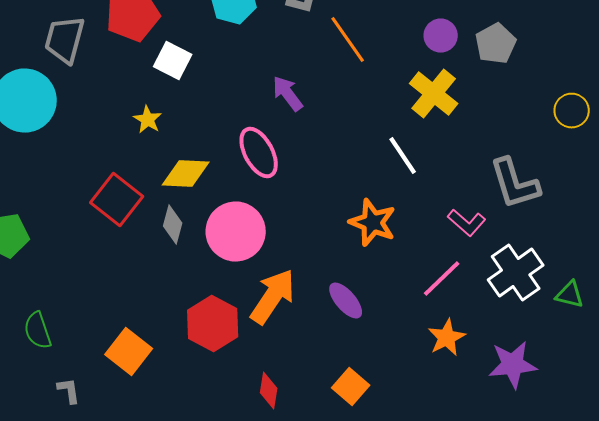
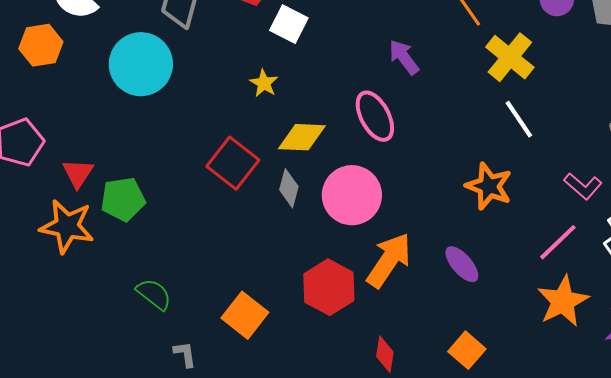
yellow cross: (434, 94) -> (510, 57), moved
green semicircle: (38, 331) -> (154, 294), turned 147
orange star: (447, 338) -> (563, 301), size x1.4

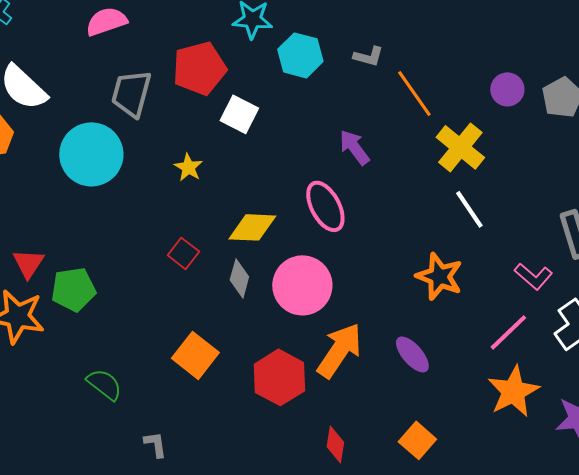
yellow star: (264, 83) -> (188, 167), moved
red square: (233, 163) -> (183, 253), size x0.6
orange square: (245, 315) -> (195, 355), moved
gray L-shape: (185, 354) -> (155, 444), moved

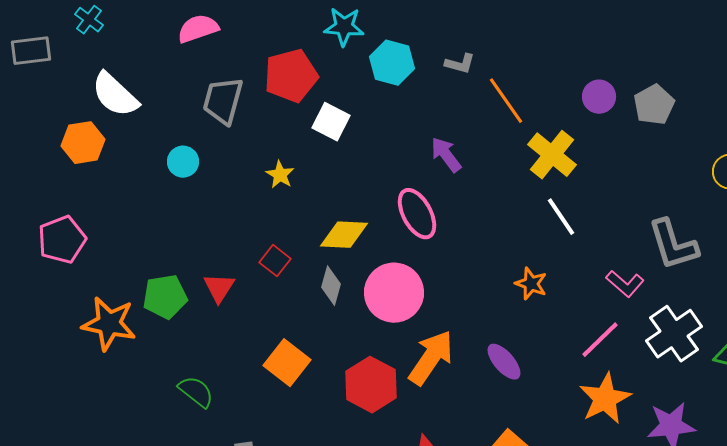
cyan circle: (91, 154) -> (183, 162), size x0.5
red triangle: (28, 263) -> (219, 288), moved
orange star: (439, 276) -> (531, 284), size x0.7

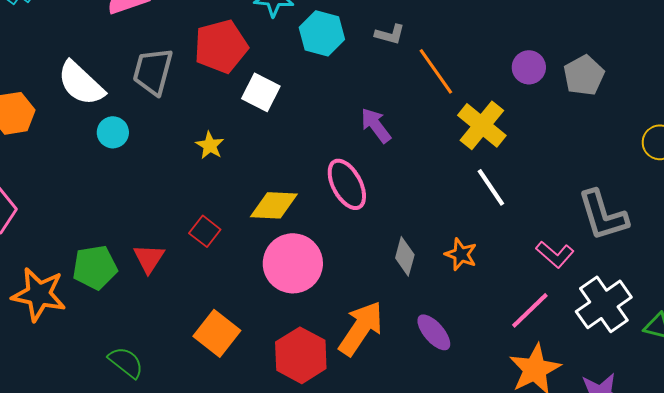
white semicircle: (115, 95) -> (81, 83), moved
gray diamond: (331, 286) -> (405, 256), moved
pink circle: (394, 293) -> (293, 263), moved

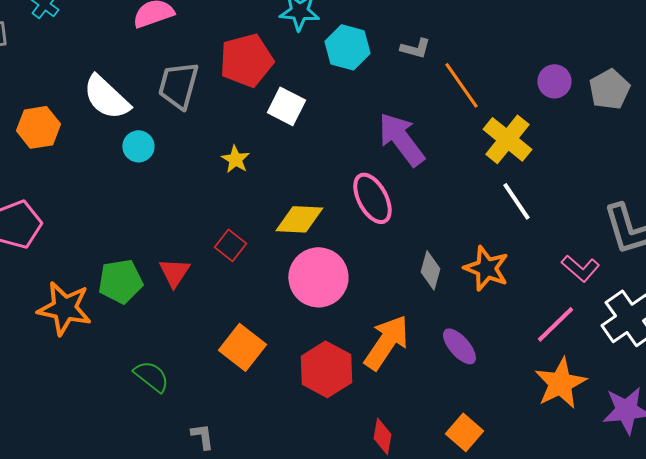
purple arrow: (376, 125) -> (401, 139), size x1.5
orange star: (461, 254) -> (486, 268), size x1.4

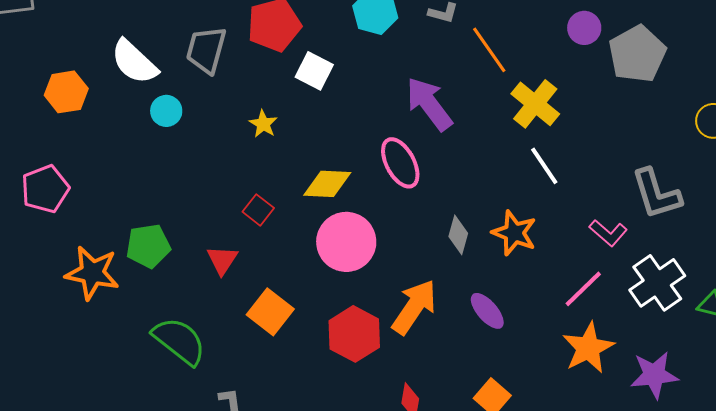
purple circle: (554, 81) -> (584, 28), moved
gray pentagon: (609, 89) -> (637, 54), size x1.4
red triangle: (174, 272) -> (222, 260), moved
green semicircle: (151, 376) -> (179, 341), size x1.5

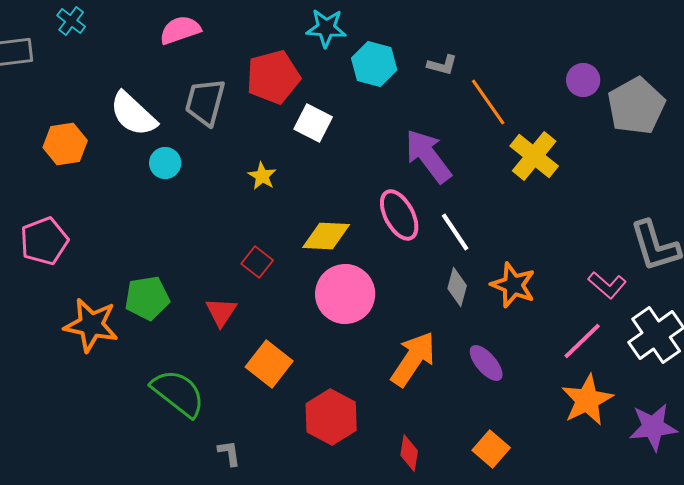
white line: (544, 166) -> (455, 232), moved
red hexagon: (354, 334) -> (331, 417), moved

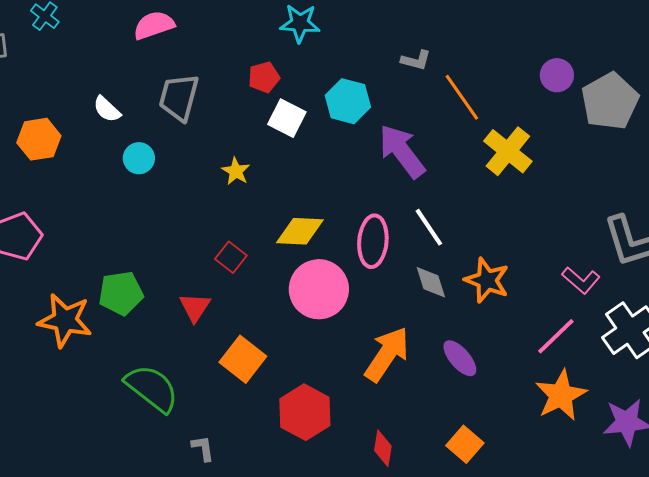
cyan hexagon: (374, 64) -> (348, 101), moved
red pentagon: (273, 77) -> (264, 77), moved, size x0.6
white semicircle: (133, 114) -> (107, 109), size x0.6
pink ellipse: (399, 215) -> (373, 241), moved, turned 33
gray diamond: (457, 287) -> (431, 282), turned -33

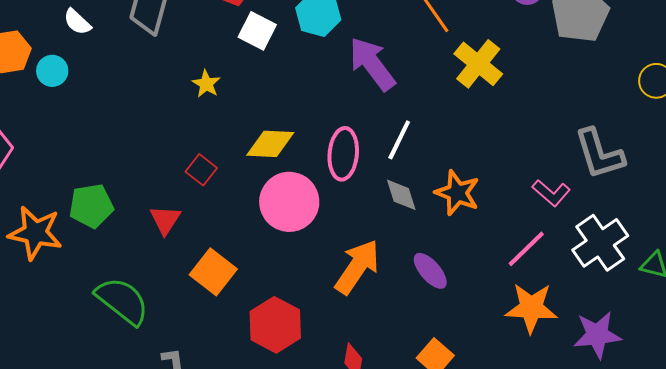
cyan circle: (139, 158) -> (52, 71), moved
white line: (429, 227) -> (399, 140), turned 60
orange star: (561, 395) -> (531, 308), turned 30

